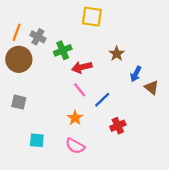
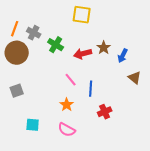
green cross: (63, 50) -> (56, 45), turned -35
red arrow: (82, 67) -> (83, 54), moved
blue arrow: (136, 74) -> (123, 56), moved
blue line: (102, 100) -> (91, 89), turned -42
gray square: (19, 102) -> (17, 91), turned -32

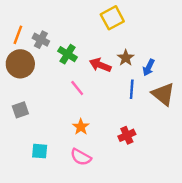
yellow square: (82, 15) -> (112, 18), moved, turned -36
red arrow: (83, 54) -> (100, 65), turned 36
brown triangle: (135, 78) -> (163, 94), size x1.5
pink line: (71, 80) -> (77, 88), moved
blue line: (91, 89) -> (132, 89), moved

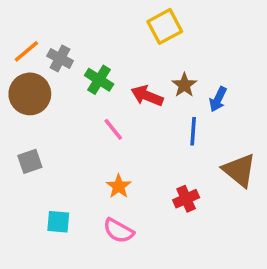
orange line: (18, 35) -> (26, 51), turned 30
brown triangle: (163, 94) -> (239, 170), moved

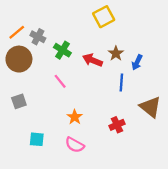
pink line: (113, 129) -> (60, 81), moved

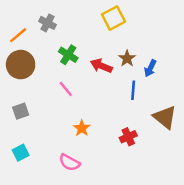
gray cross: (38, 37) -> (47, 23), moved
cyan square: (37, 139) -> (21, 153), moved, turned -32
pink semicircle: (75, 145) -> (69, 162), moved

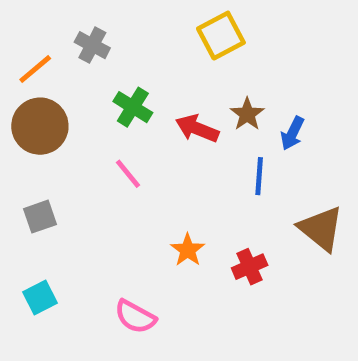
orange star: (82, 128) -> (188, 250), moved

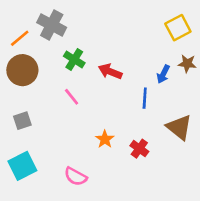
yellow square: (221, 36) -> (178, 28), moved
gray cross: (92, 45) -> (52, 25), size x1.5
brown star: (247, 114) -> (187, 64), moved, turned -30
red cross: (250, 267) -> (139, 149), turned -30
cyan square: (40, 298) -> (22, 166), size x1.5

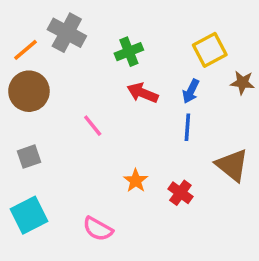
yellow square: (178, 28) -> (210, 50), moved
green cross: (74, 60) -> (129, 52), moved, turned 36
blue arrow: (163, 74) -> (191, 91), moved

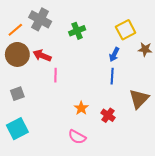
red arrow: (143, 93) -> (42, 56), moved
pink line: (93, 126) -> (55, 75), turned 40
brown triangle: (232, 165) -> (139, 99), turned 35
pink semicircle: (98, 229) -> (77, 137), moved

